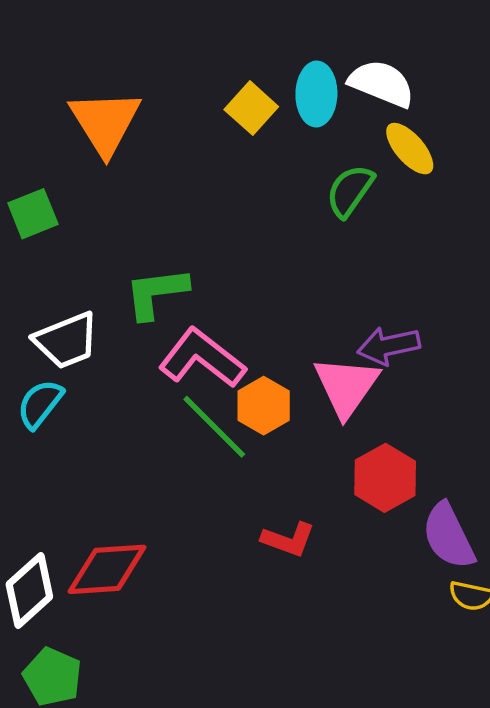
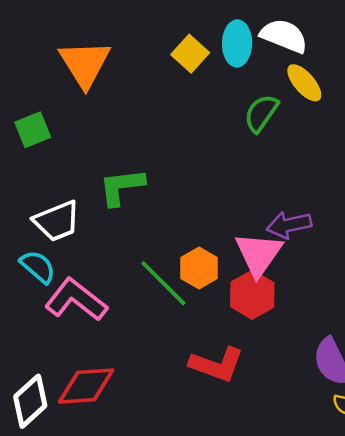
pink L-shape: (202, 358) -> (76, 300), moved
cyan semicircle: (40, 404) -> (38, 267), turned 93
red hexagon: (385, 478) -> (252, 295), moved
red L-shape: (288, 539) -> (217, 364), size x1.4

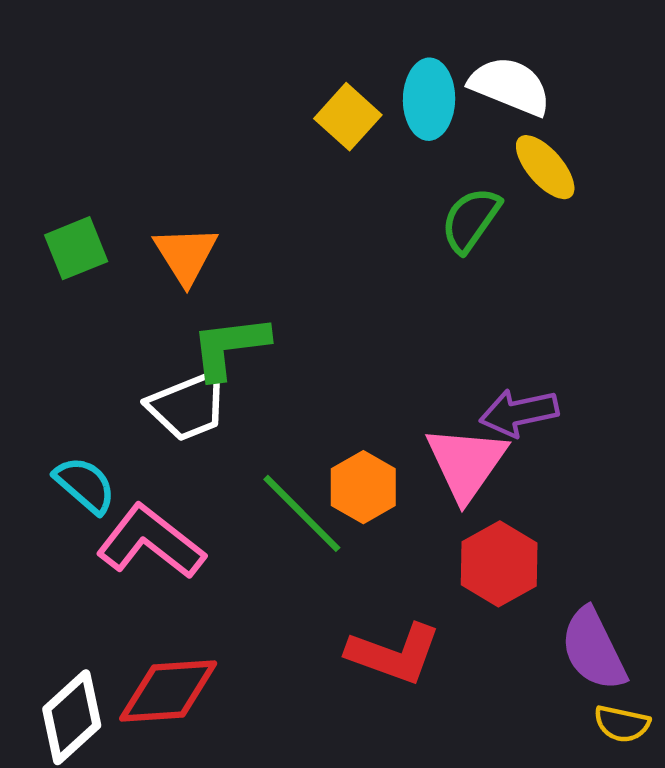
orange triangle: (85, 64) -> (186, 255), moved, size x0.7
white trapezoid: (57, 221) -> (188, 406), moved
red hexagon: (252, 295) -> (499, 564), moved

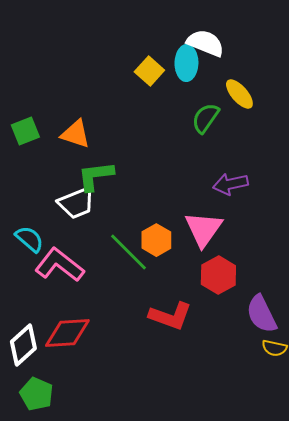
white semicircle: (510, 86) -> (205, 43), moved
orange triangle: (186, 255) -> (75, 134), turned -40
purple arrow: (519, 413) -> (230, 184), moved

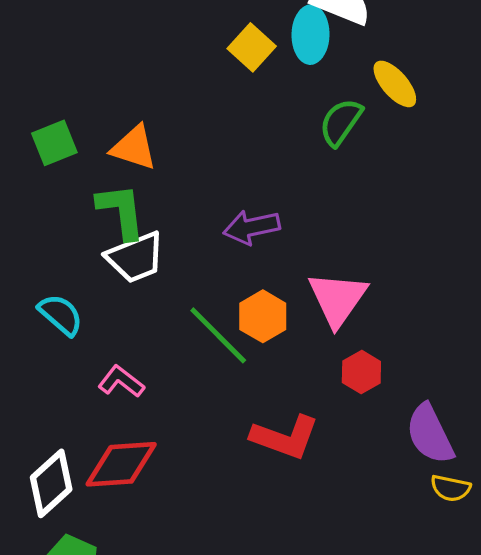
green L-shape: (95, 176) -> (121, 211), moved, turned 90
purple arrow: (230, 184) -> (252, 227), moved
pink L-shape: (59, 265) -> (121, 382), moved, size x0.6
red hexagon: (218, 275) -> (361, 372), size x0.7

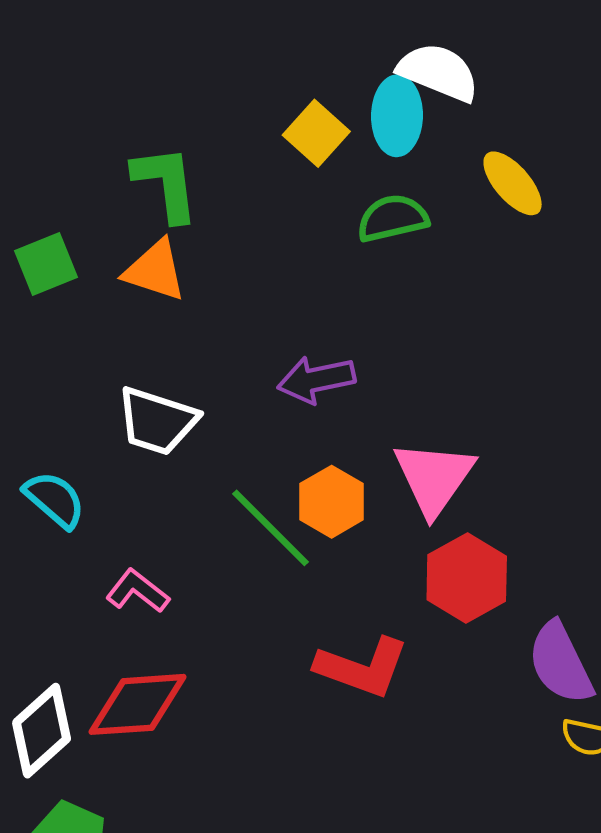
green semicircle: (341, 122) -> (393, 218), moved, turned 42
green L-shape: (121, 211) -> (166, 183), moved
white trapezoid: (135, 257) -> (157, 421), turned 40
red hexagon: (361, 372) -> (467, 578), size x1.5

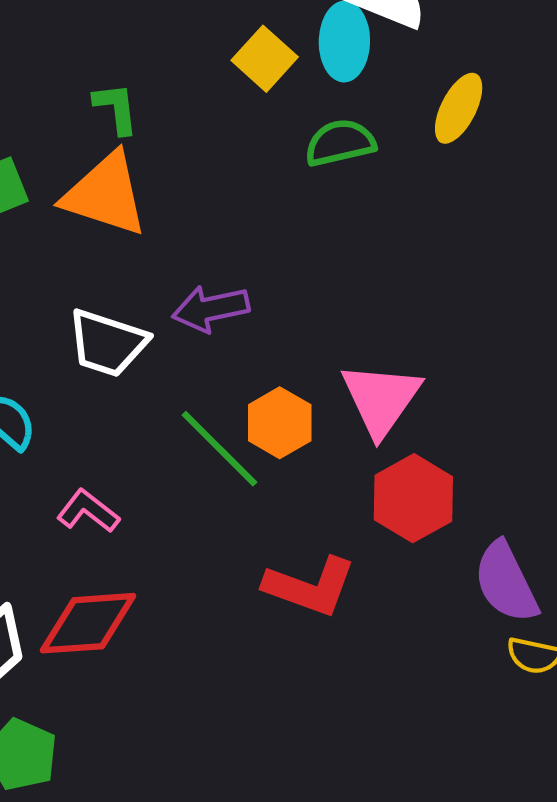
green L-shape: (166, 183) -> (116, 108), size x0.7
yellow ellipse: (513, 183) -> (459, 108), turned 68
orange triangle: (155, 271) -> (105, 194), size x1.4
purple arrow: (316, 380) -> (211, 309), moved

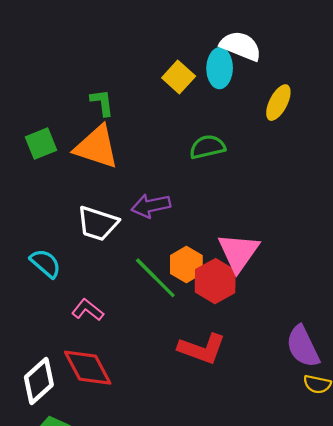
green semicircle: (340, 143) -> (207, 147), moved
red hexagon: (413, 498) -> (215, 281), moved
red diamond: (88, 623) -> (88, 368), turned 66

